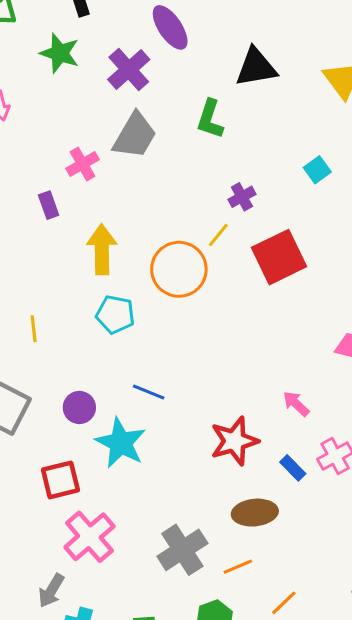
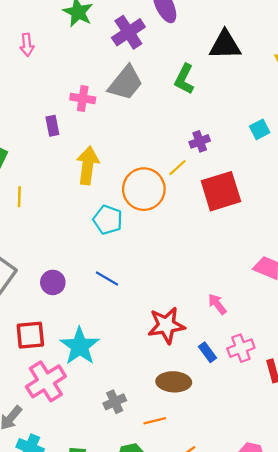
pink cross: (82, 164) -> (83, 99), turned 30
cyan pentagon: (115, 314) -> (108, 220), moved
yellow line: (34, 329) -> (19, 197), moved
cyan star: (121, 443) -> (80, 346), moved
gray cross: (182, 550) -> (115, 402), size x0.6

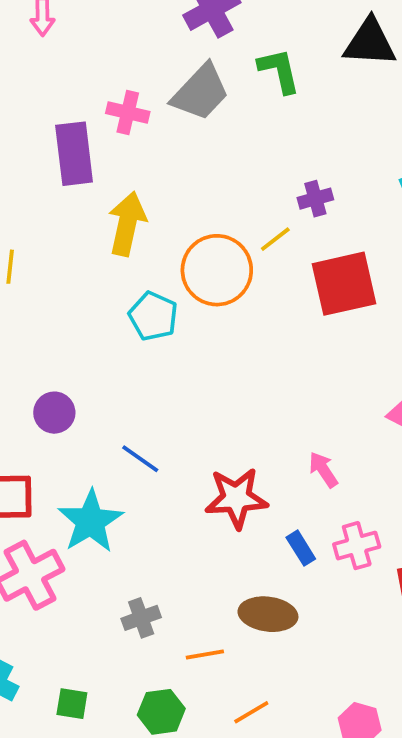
green L-shape: (184, 79) -> (279, 71), moved, turned 136
purple rectangle: (52, 126) -> (74, 154), size x1.8
blue line: (107, 278) -> (140, 459), moved
brown ellipse: (174, 382) -> (268, 614), moved

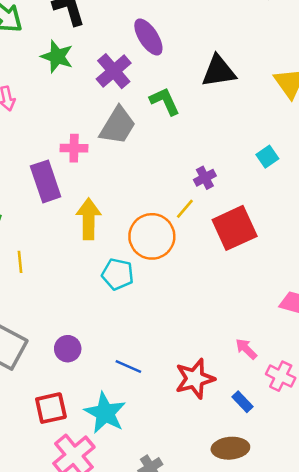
pink cross: (357, 546) -> (281, 376), moved, turned -36

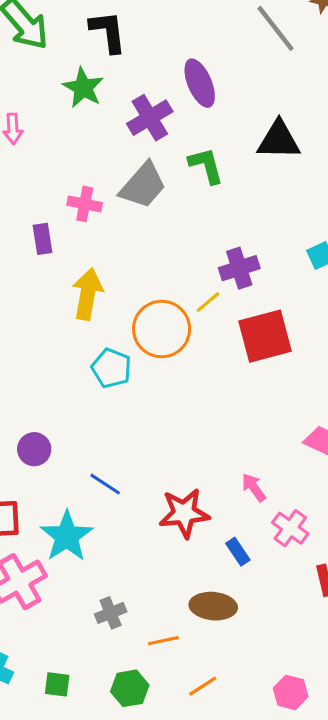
purple cross: (205, 178) -> (239, 268), size x1.4
purple rectangle: (46, 181) -> (42, 239), size x0.6

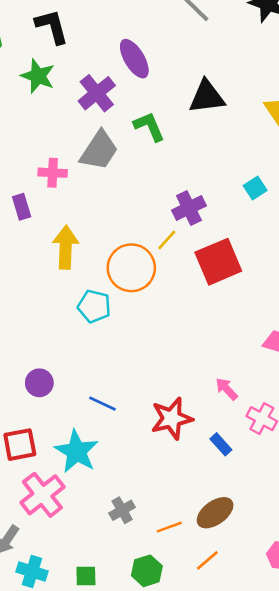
brown ellipse: (213, 606) -> (215, 513), moved, turned -33

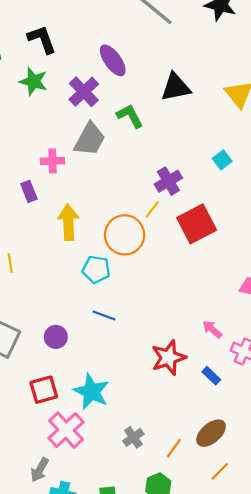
blue line: (102, 404) -> (104, 316), moved
orange line: (169, 527) -> (174, 448), turned -30
orange line: (207, 560) -> (220, 471), moved

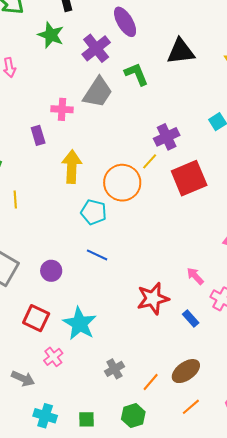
red square: (44, 390) -> (36, 318), turned 36
pink cross: (66, 430) -> (53, 357), size x0.6
gray arrow: (40, 470) -> (23, 378), moved, turned -100

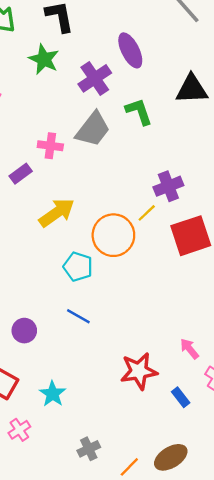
purple rectangle: (38, 135) -> (21, 174), turned 66
yellow arrow: (72, 167) -> (57, 213), turned 48
cyan star: (80, 324) -> (53, 394), size x0.7

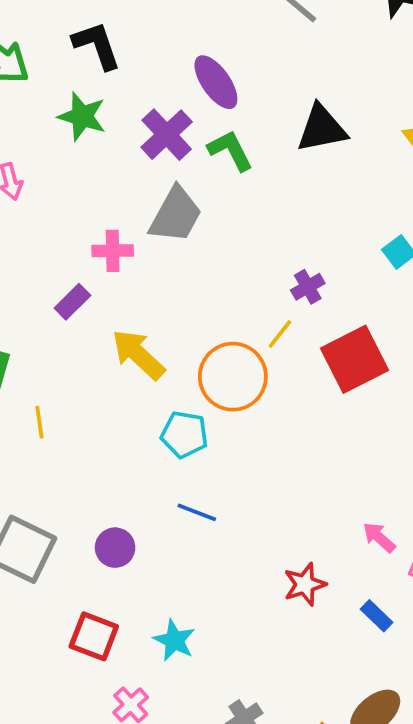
green L-shape: (139, 112) -> (230, 150), moved
purple cross: (168, 186) -> (308, 287), size x0.7
yellow arrow: (57, 213) -> (138, 354), turned -93
red star: (139, 371) -> (305, 584), size x0.7

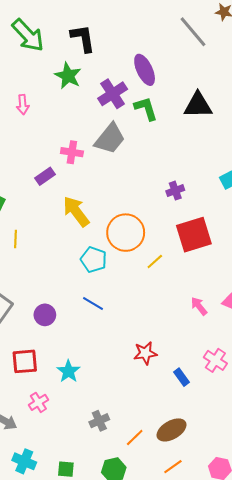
yellow line: (280, 334) -> (155, 262), moved
pink arrow: (379, 537) -> (199, 306), moved
red square: (94, 636) -> (25, 361), turned -36

